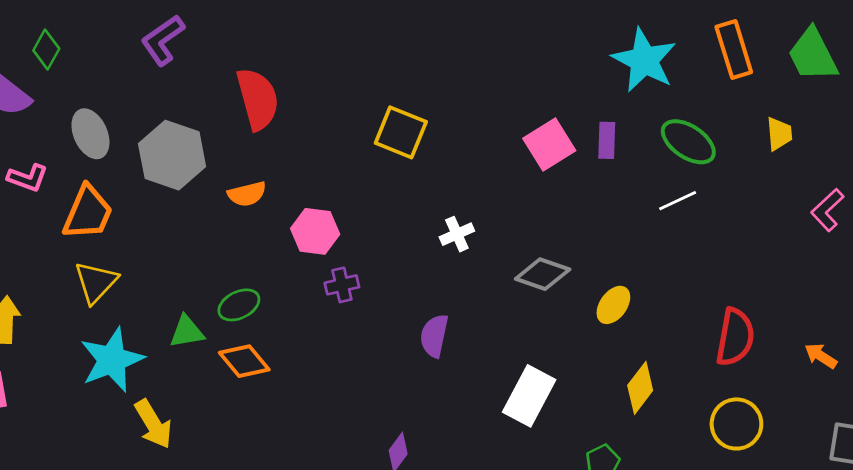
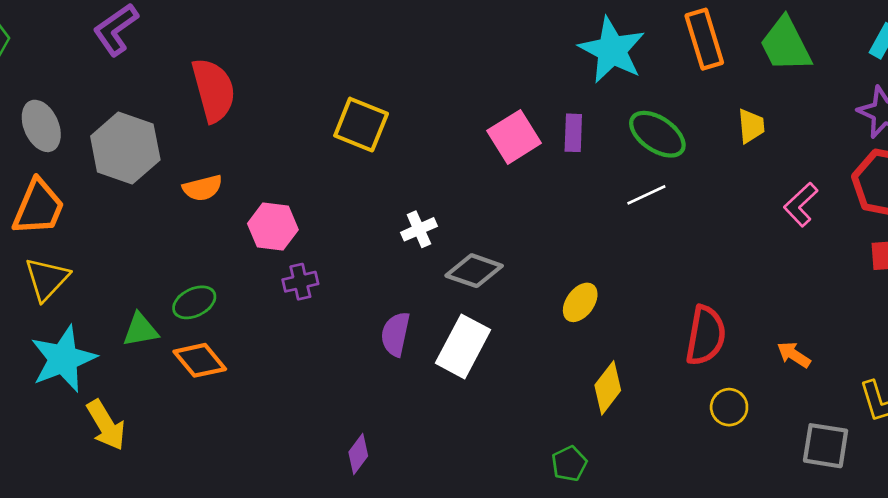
gray diamond: (543, 274) -> (474, 271), moved
white rectangle: (529, 396) -> (463, 346), moved
yellow circle: (736, 424) -> (729, 407), moved, size x0.7

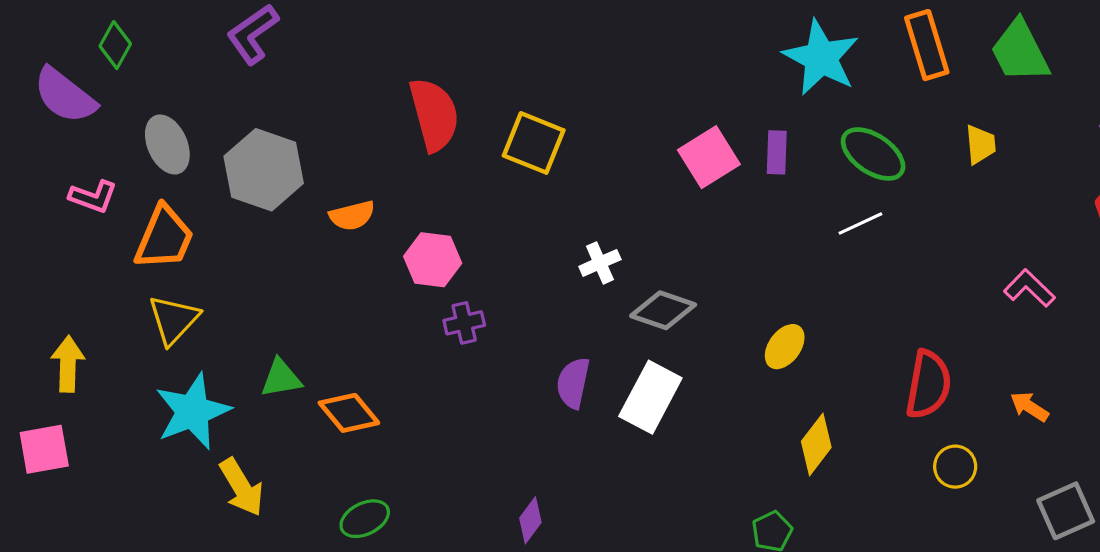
red semicircle: (214, 90) -> (434, 115), moved
pink L-shape: (801, 205) -> (1029, 288), moved, turned 87
green ellipse: (194, 302) -> (365, 519), moved
gray square: (826, 446) -> (1066, 511), turned -33

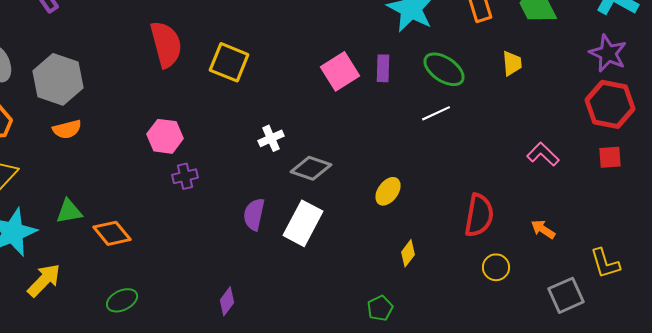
orange semicircle: (352, 216) -> (67, 129), moved
yellow diamond: (816, 444) -> (408, 253), size x0.7
yellow arrow: (242, 487) -> (44, 280), turned -105

